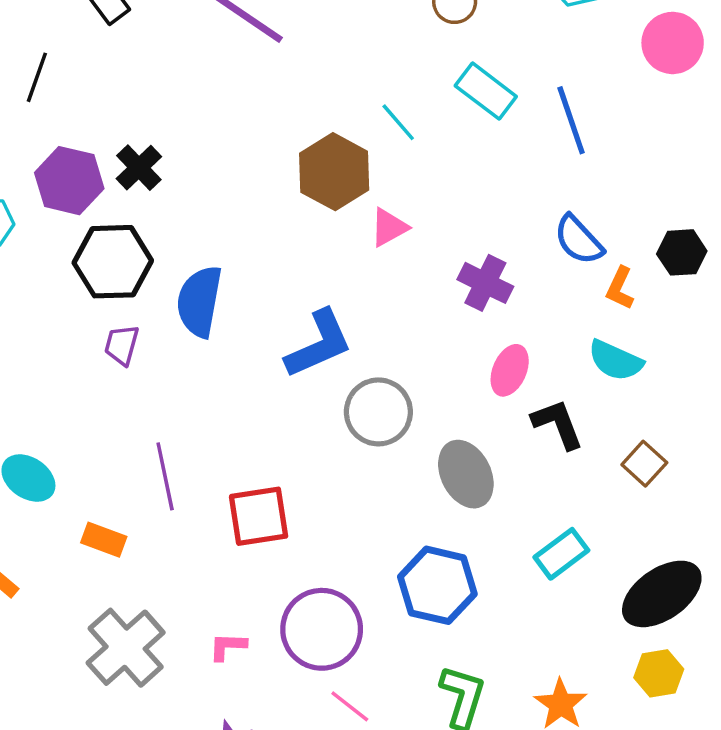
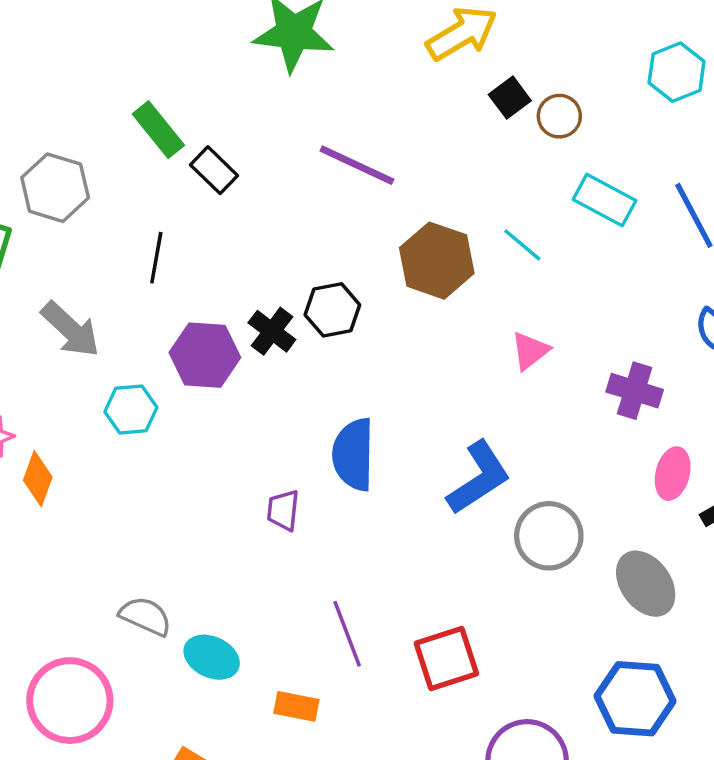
brown hexagon: (334, 172) -> (437, 261), moved
black hexagon: (113, 262) -> (332, 310), moved, size x0.7

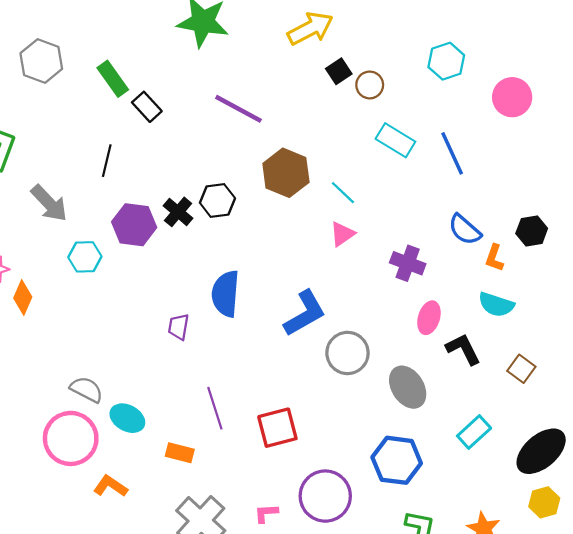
gray hexagon: (55, 188) -> (41, 61), moved
cyan line: (522, 245) -> (343, 193), moved
pink circle: (70, 701) -> (71, 438), moved

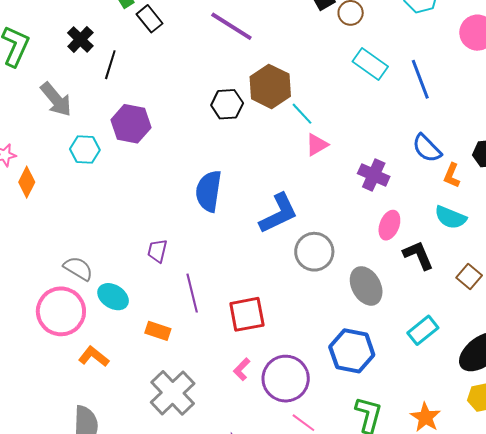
cyan line: (343, 193) -> (302, 114), moved
black hexagon: (217, 201) -> (227, 104), moved
black cross: (178, 212) -> (80, 39), moved
purple trapezoid: (179, 327) -> (157, 251), moved
pink L-shape: (266, 513) -> (242, 369), moved, turned -45

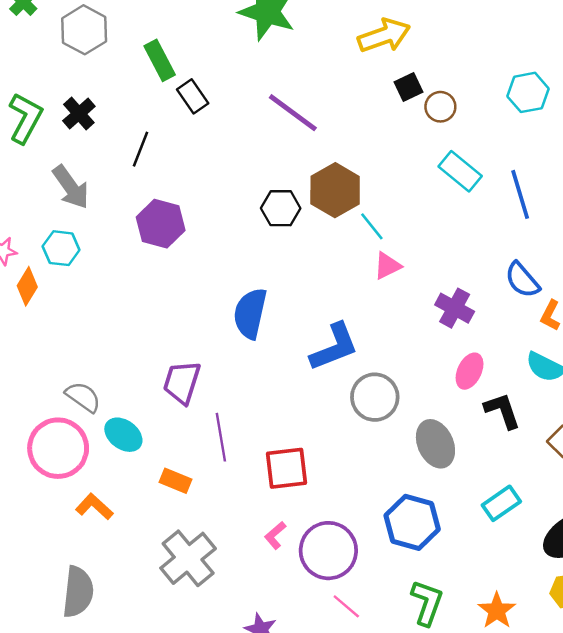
black cross: (80, 39) -> (79, 114), moved
cyan hexagon: (85, 150) -> (61, 248), moved
purple trapezoid: (157, 251) -> (182, 382), size x1.5

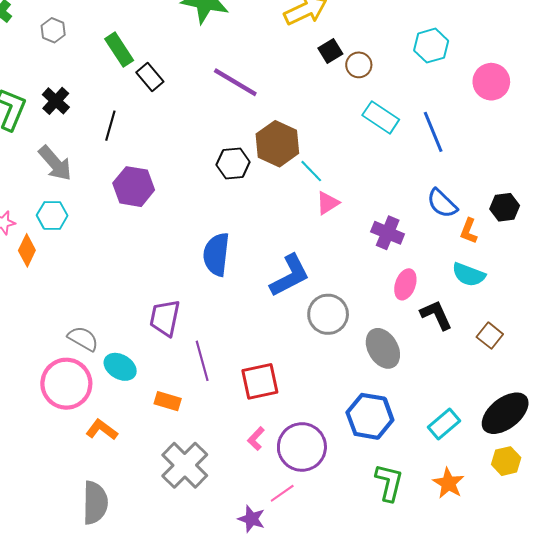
gray hexagon: (84, 30) -> (53, 30), size x0.6
cyan rectangle: (501, 503) -> (444, 424), moved
pink line: (346, 606) -> (282, 493), moved, turned -70

